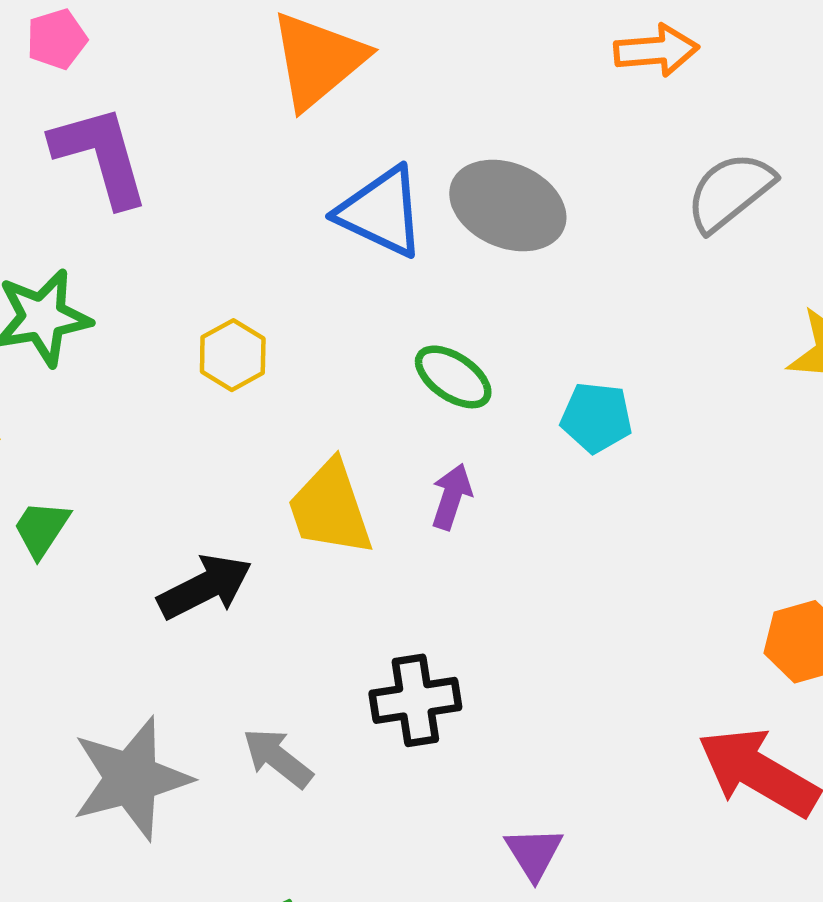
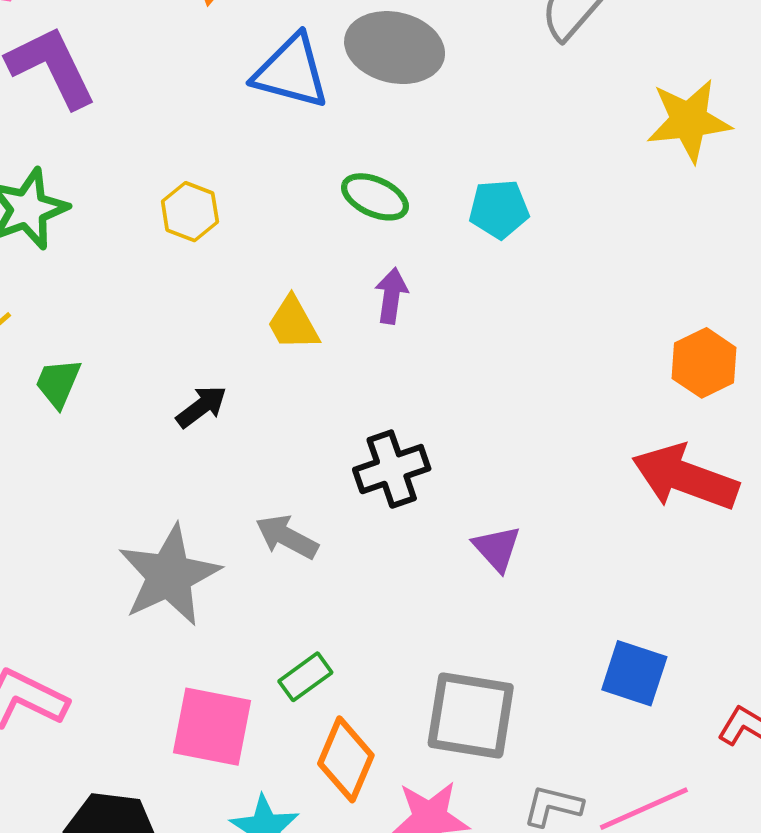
yellow trapezoid: (330, 508) -> (293, 323), size x0.7
black arrow: (205, 587) -> (201, 407), size x0.7
purple triangle: (534, 853) -> (497, 548), moved

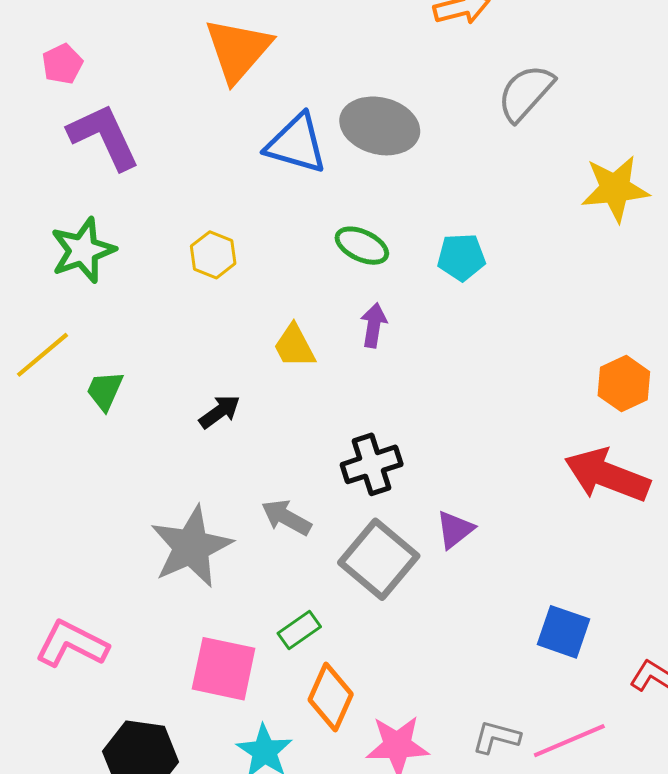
purple triangle: (497, 548) -> (455, 530), turned 33
gray square: (471, 715) -> (379, 559), moved, turned 30

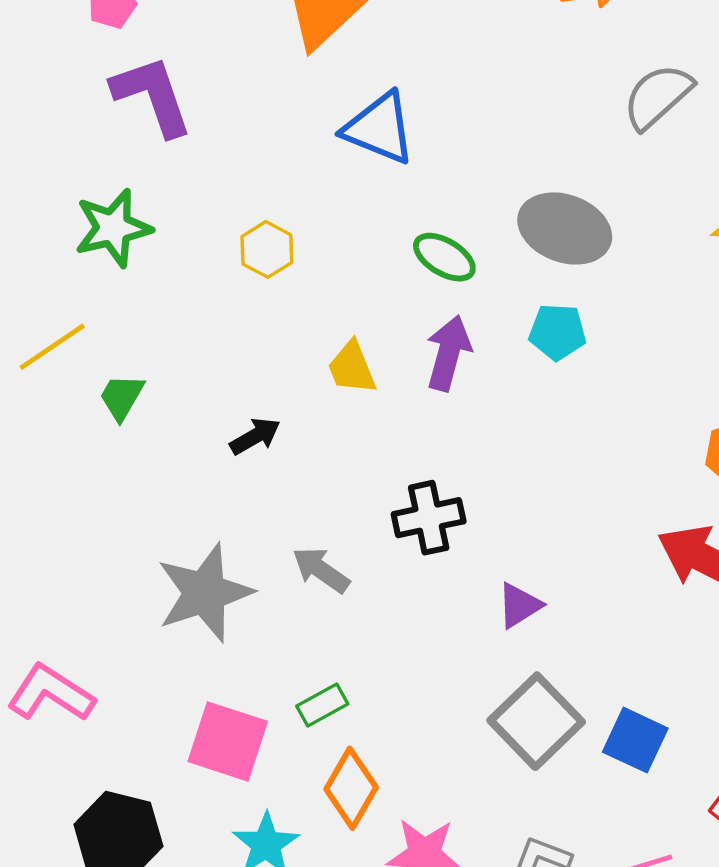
gray ellipse: (380, 126) -> (565, 228), moved
cyan pentagon: (461, 257) -> (557, 332), moved
purple arrow: (374, 325) -> (448, 353), size x1.4
gray square: (379, 559) -> (536, 721), moved

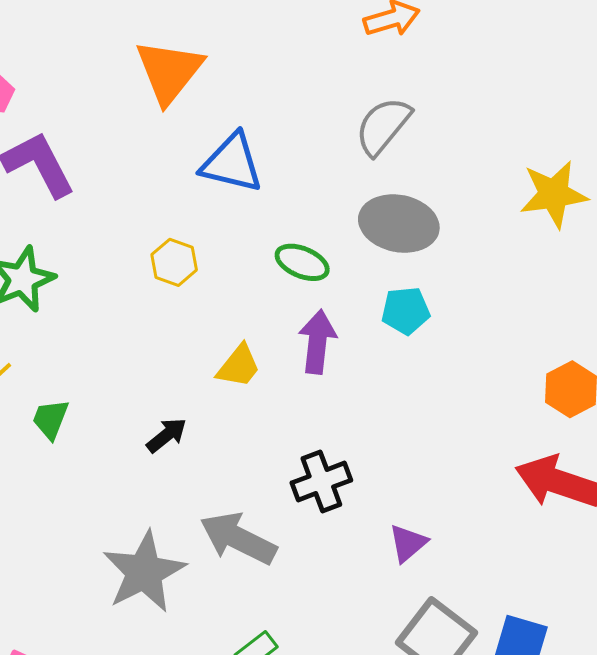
gray semicircle: (658, 96) -> (383, 126), moved
yellow hexagon: (267, 249) -> (174, 262), moved
yellow trapezoid: (352, 368) -> (239, 366), turned -111
gray arrow: (321, 570) -> (238, 538), size x1.5

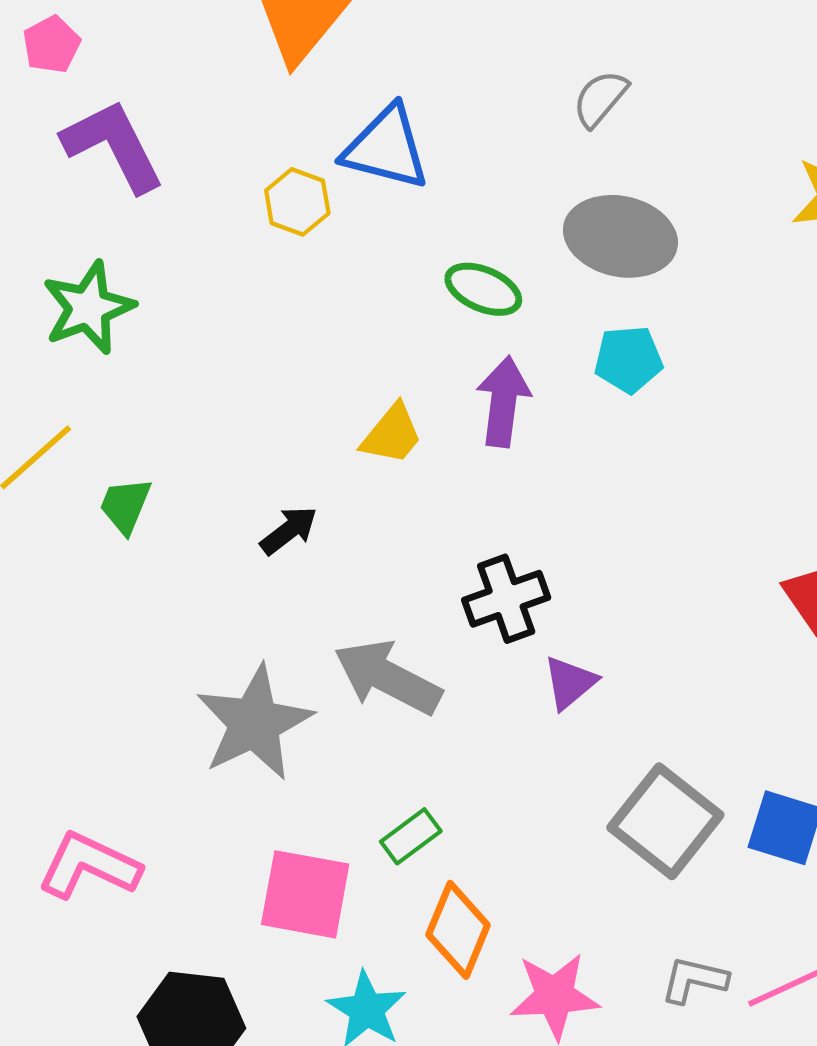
gray semicircle: (383, 126) -> (600, 99), size x0.7
yellow hexagon: (174, 262) -> (297, 202), moved
purple triangle: (408, 543) -> (570, 683), moved

